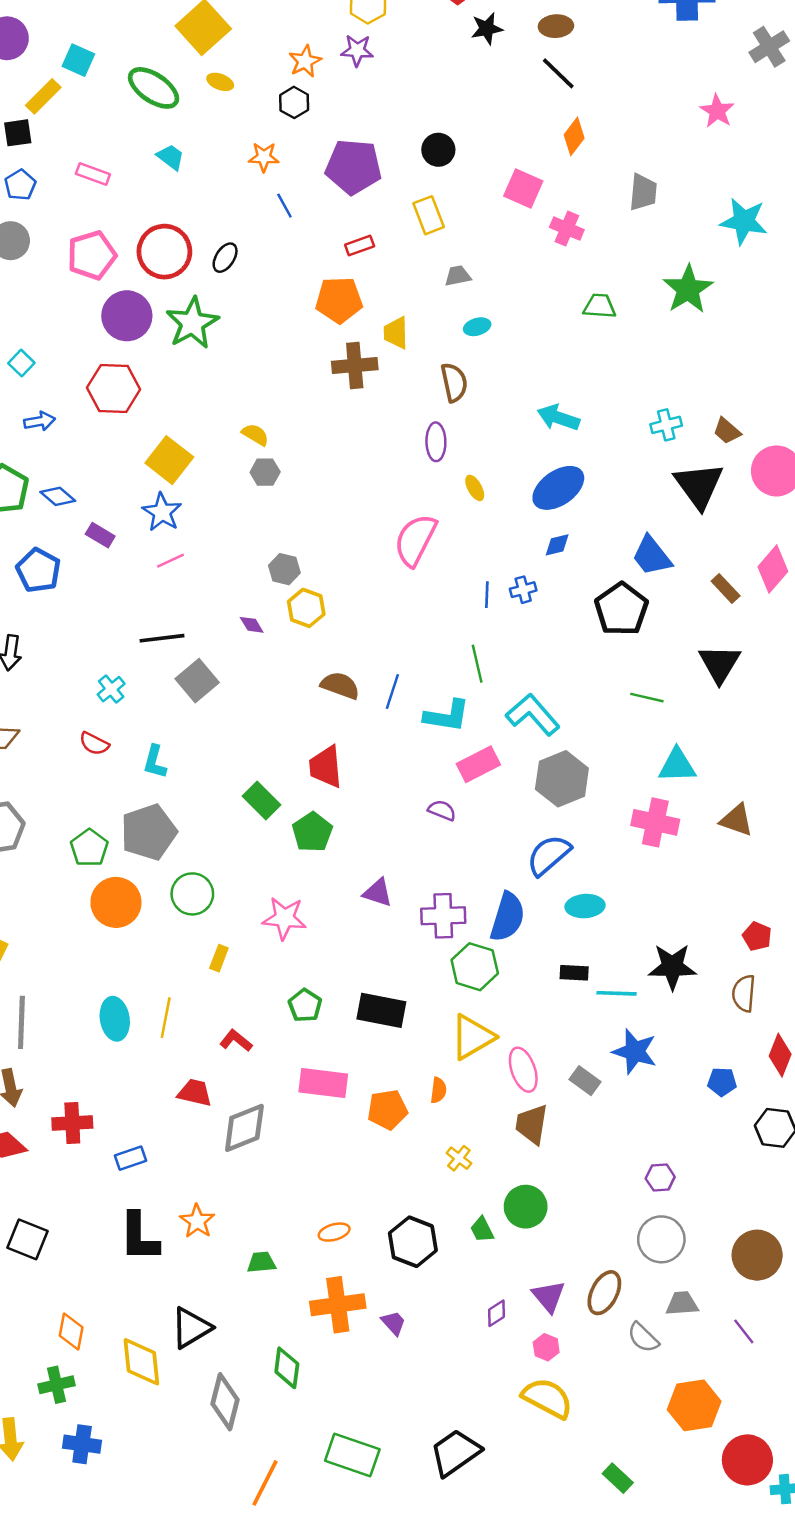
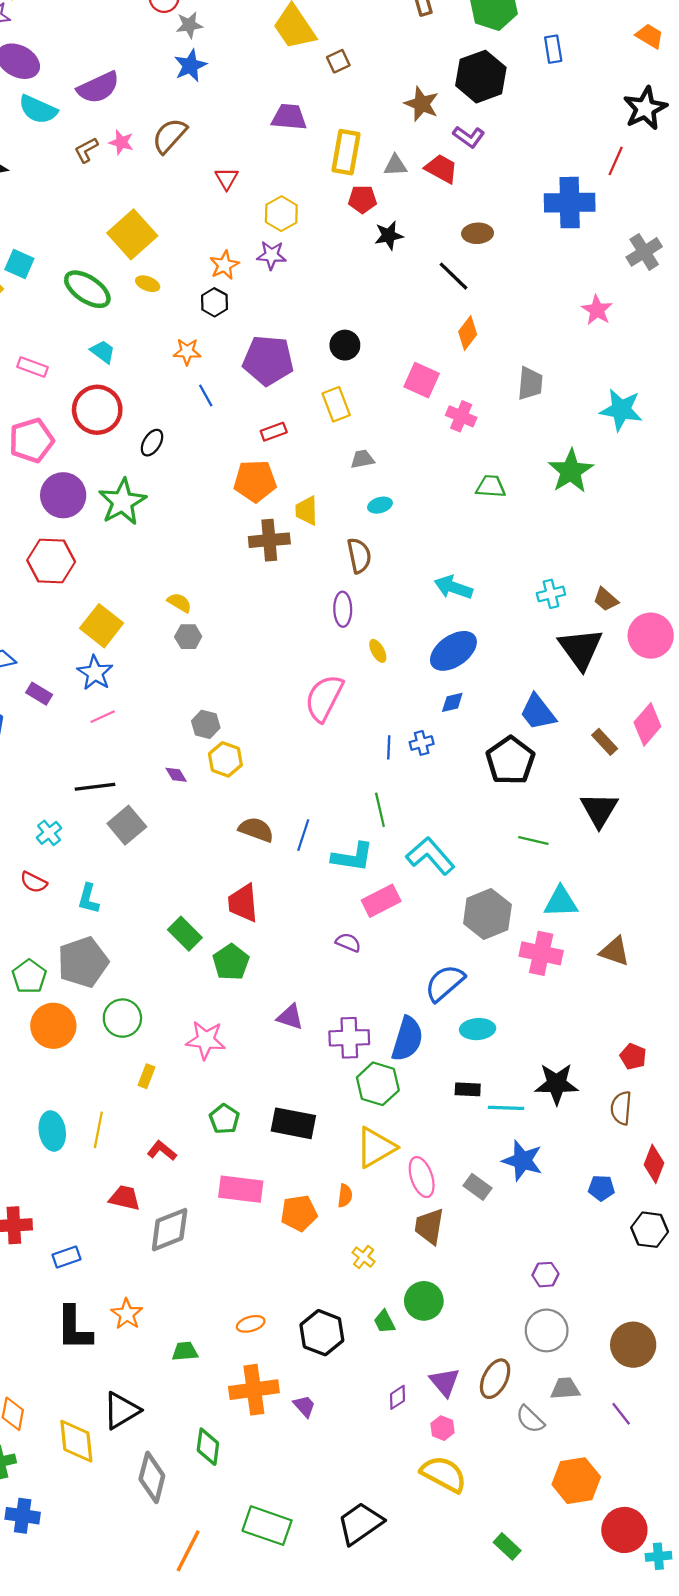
brown ellipse: (556, 26) -> (478, 233), moved
red circle: (164, 252) -> (97, 410), moved
gray hexagon: (562, 779) -> (487, 914), moved

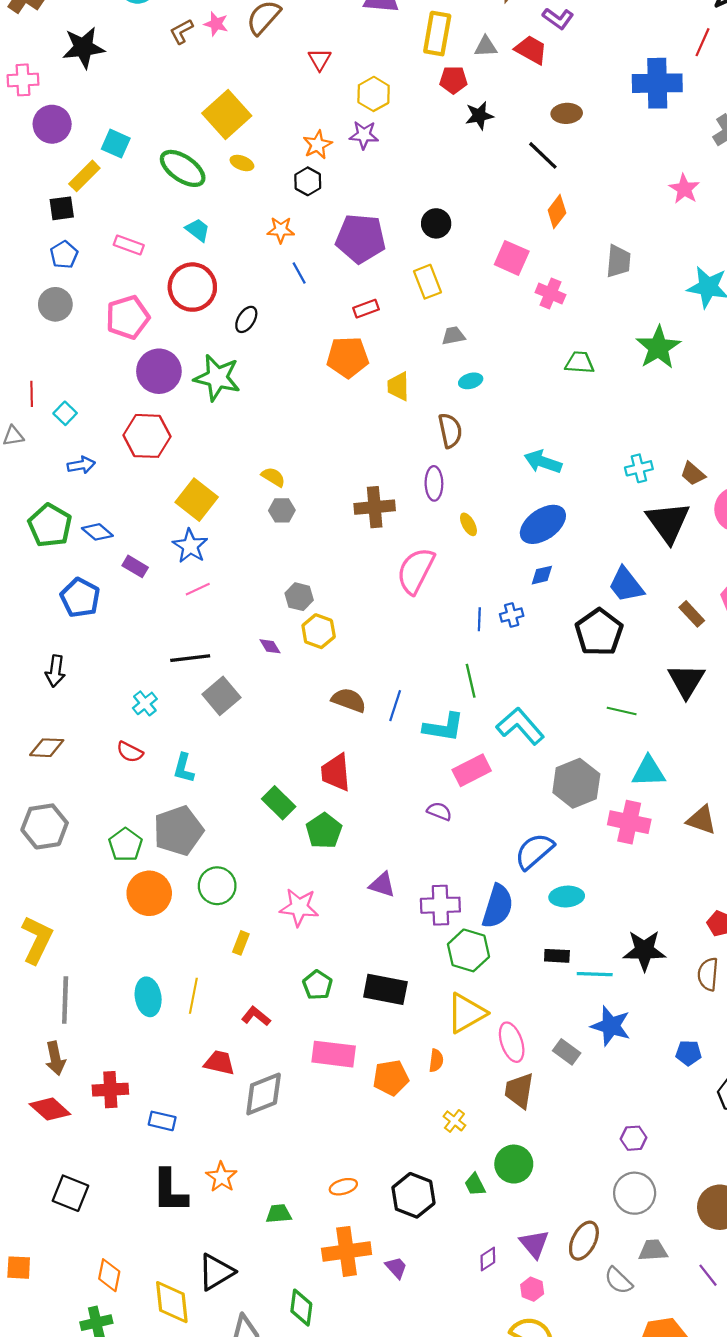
green star: (122, 502) -> (217, 378), turned -30
brown cross: (269, 540) -> (375, 507), moved
blue rectangle: (66, 1257) -> (162, 1121), turned 32

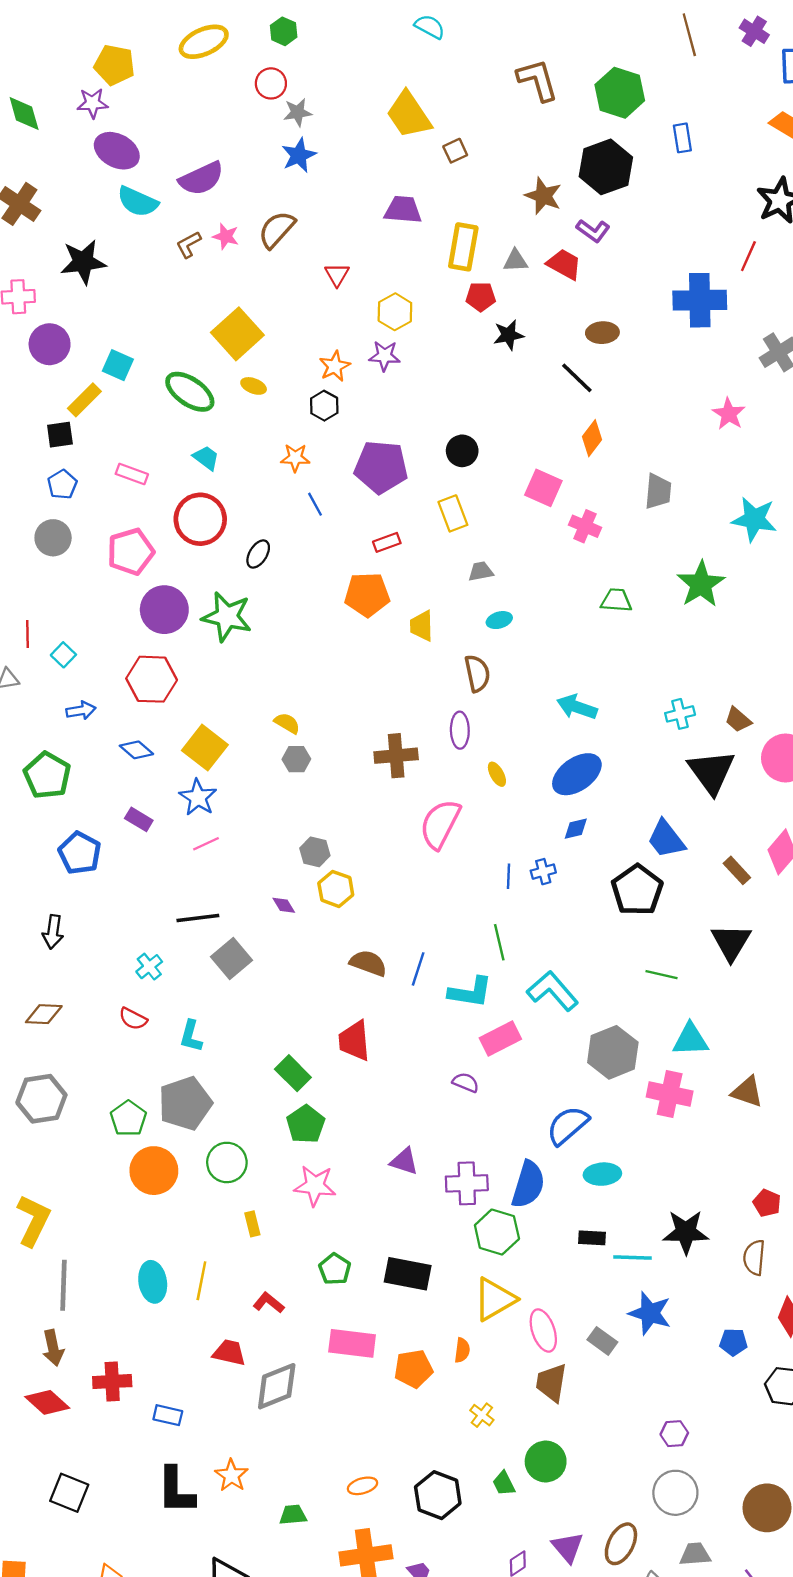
blue diamond: (97, 532) -> (136, 750), moved
green pentagon: (324, 831) -> (306, 1124), moved
yellow rectangle: (241, 943) -> (252, 1224), turned -35

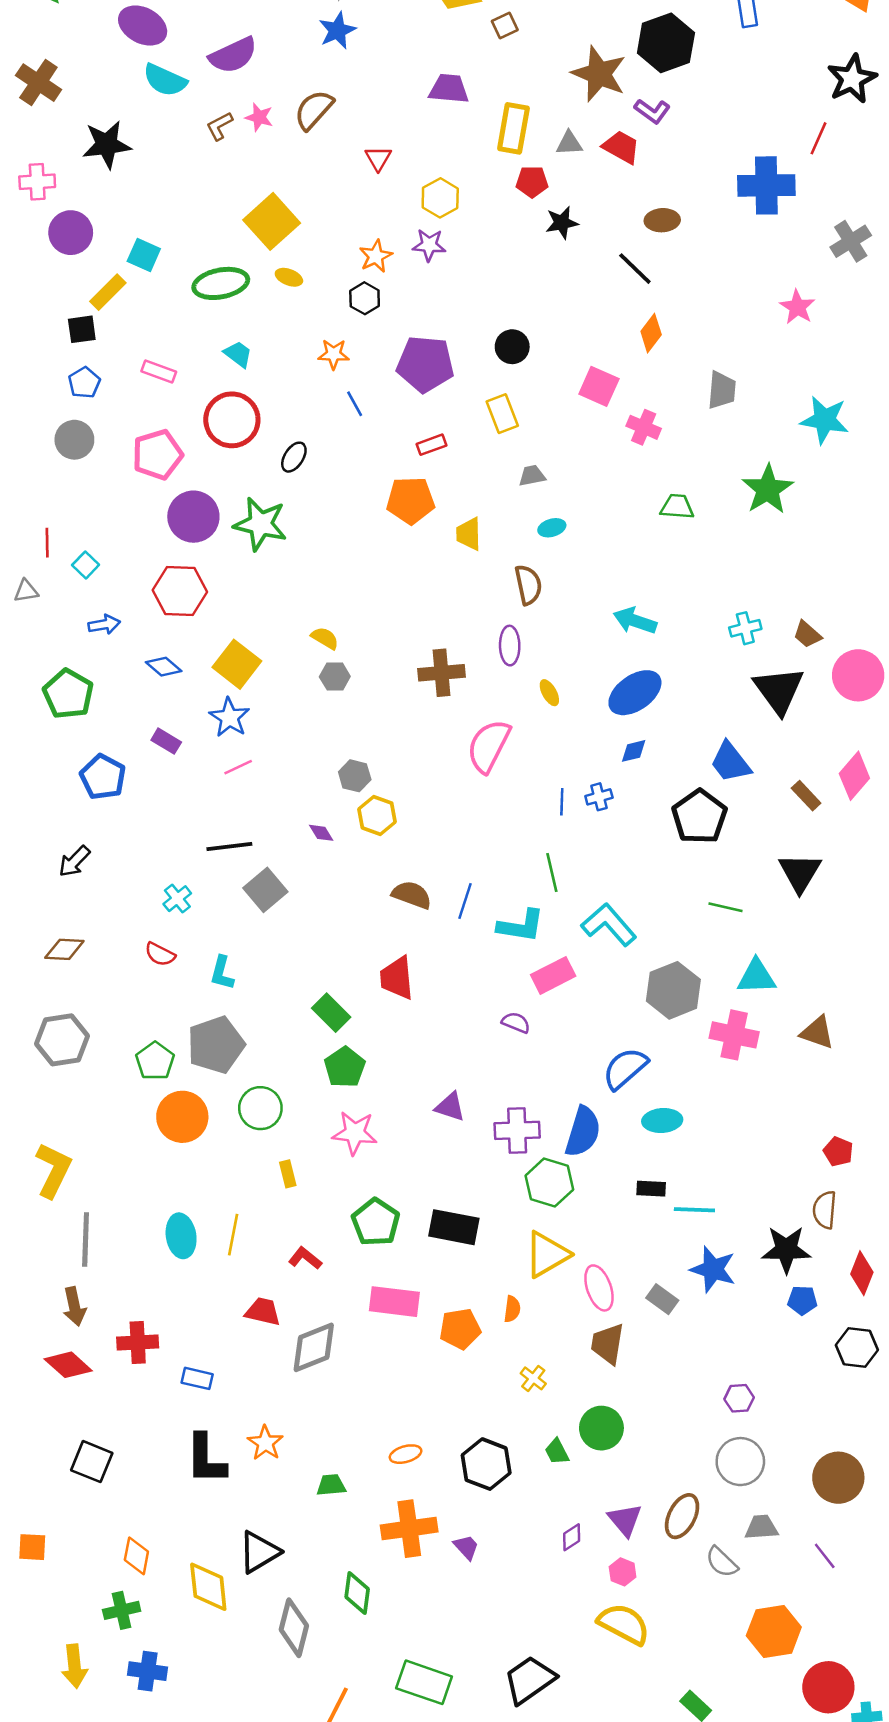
brown star: (543, 196) -> (599, 74), size x1.4
green ellipse: (190, 392) -> (221, 283), turned -45
black arrow: (53, 932) -> (74, 861), turned 36
black star: (686, 1232) -> (786, 1249), moved
green pentagon: (335, 1269) -> (376, 1222), size x1.4

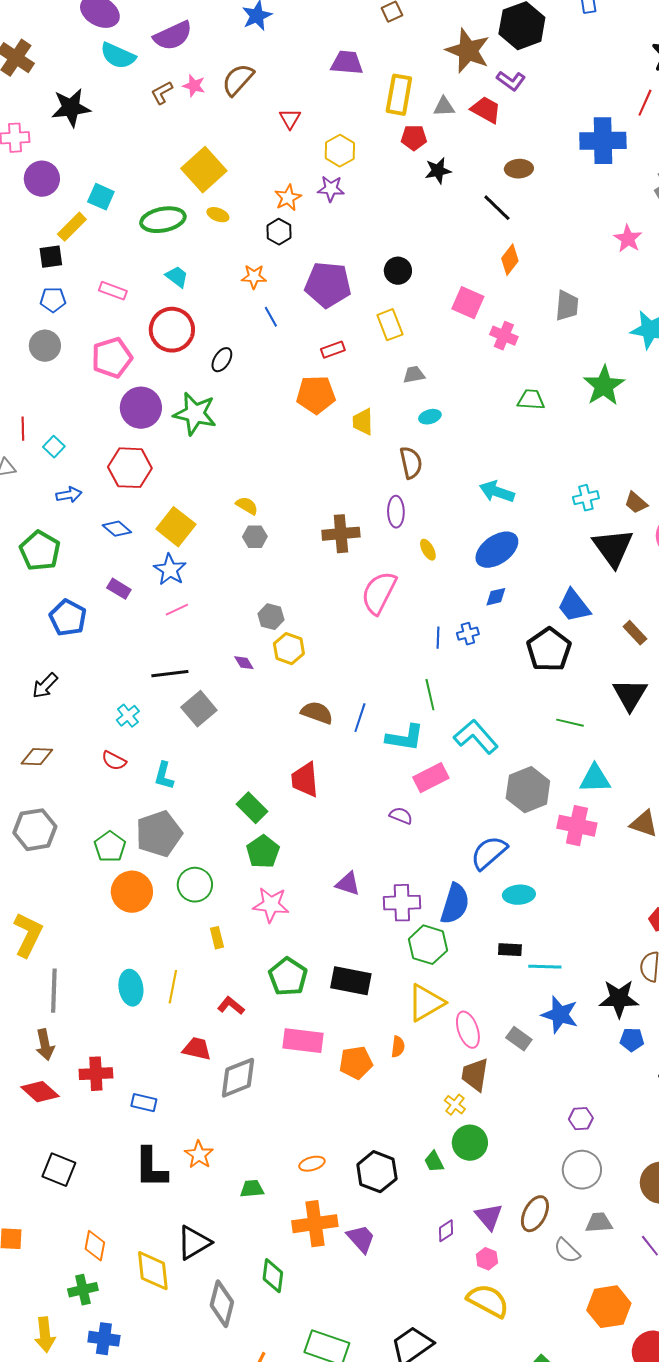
blue pentagon: (84, 383) -> (53, 300), turned 30
yellow cross: (533, 1378) -> (455, 1105), moved
purple trapezoid: (466, 1547) -> (361, 1239), size x1.4

